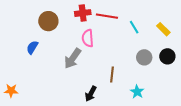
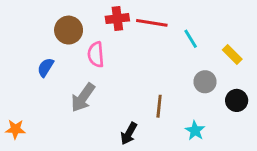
yellow rectangle: (163, 29) -> (232, 54), moved
pink semicircle: (88, 38) -> (96, 54), moved
black circle: (167, 56) -> (237, 100), moved
gray arrow: (73, 58) -> (83, 98), moved

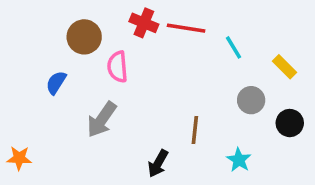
red cross: (117, 19) -> (144, 23), turned 30

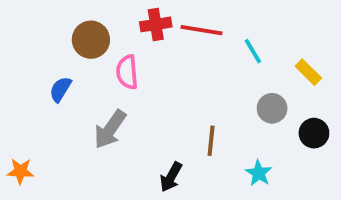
red cross: (144, 23) -> (156, 24), turned -32

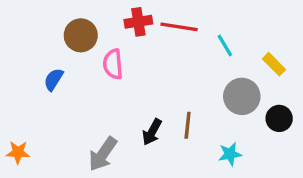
gray circle: (272, 108) -> (242, 96), size x1.4
gray arrow: (110, 129) -> (103, 154), moved
cyan star: (259, 173) -> (230, 154), turned 30
black arrow: (171, 177) -> (152, 132), moved

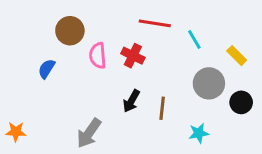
red cross: (138, 22) -> (133, 56), moved, turned 35
black arrow: (152, 132) -> (131, 101), moved

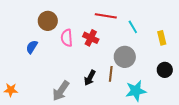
yellow rectangle: (237, 56) -> (162, 38), turned 32
gray circle: (209, 83) -> (125, 57), moved
black arrow: (131, 101) -> (90, 78), moved
cyan star: (199, 133) -> (136, 91), size x1.5

